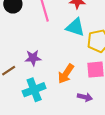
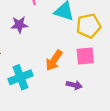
purple star: (33, 58) -> (19, 25), moved

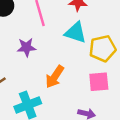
orange arrow: (54, 60) -> (55, 77), moved

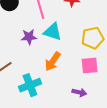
cyan triangle: (76, 33) -> (53, 32), moved

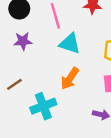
purple star: (29, 37) -> (23, 41), moved

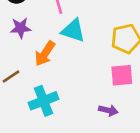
orange arrow: (70, 78) -> (45, 54), moved

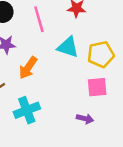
cyan triangle: (73, 31) -> (68, 47), moved

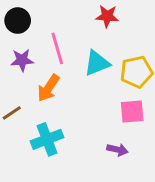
pink line: (39, 19) -> (57, 48), moved
cyan triangle: (68, 47) -> (97, 63), turned -40

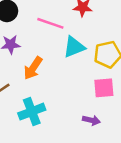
pink line: (57, 48) -> (50, 23), moved, turned -55

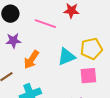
cyan triangle: (74, 47) -> (66, 57), moved

